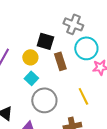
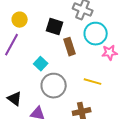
yellow circle: (30, 57) -> (20, 20), moved
yellow line: (83, 96) -> (93, 82), turned -48

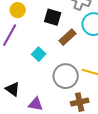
brown rectangle: (70, 47) -> (68, 37), turned 66
gray circle: (54, 86) -> (66, 76), moved

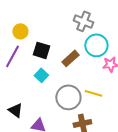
black square: (53, 17) -> (41, 50), moved

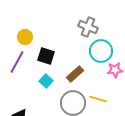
brown rectangle: (70, 58) -> (75, 74), moved

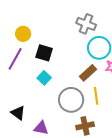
brown rectangle: (75, 74) -> (88, 73), moved
yellow line: (98, 99) -> (96, 96), turned 66

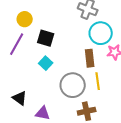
brown rectangle: (88, 73) -> (90, 58), turned -54

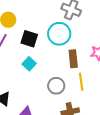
cyan circle: (101, 33) -> (59, 34), moved
gray circle: (73, 85) -> (56, 86), size x0.7

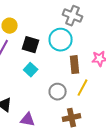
yellow line: (81, 82) -> (83, 88), turned 36

